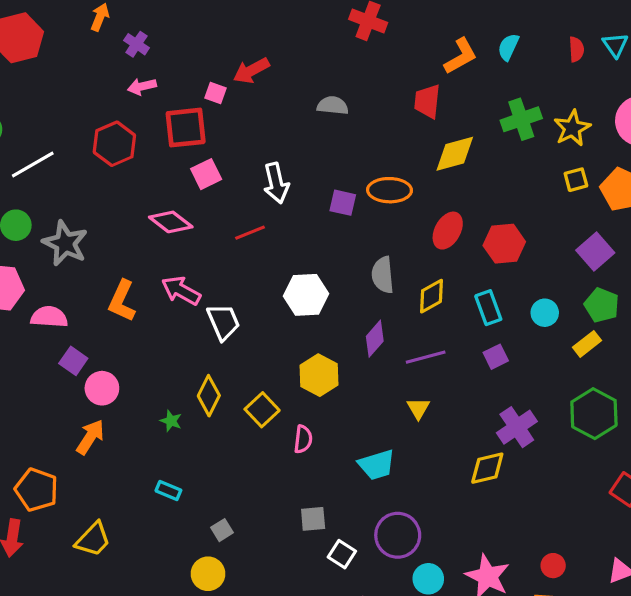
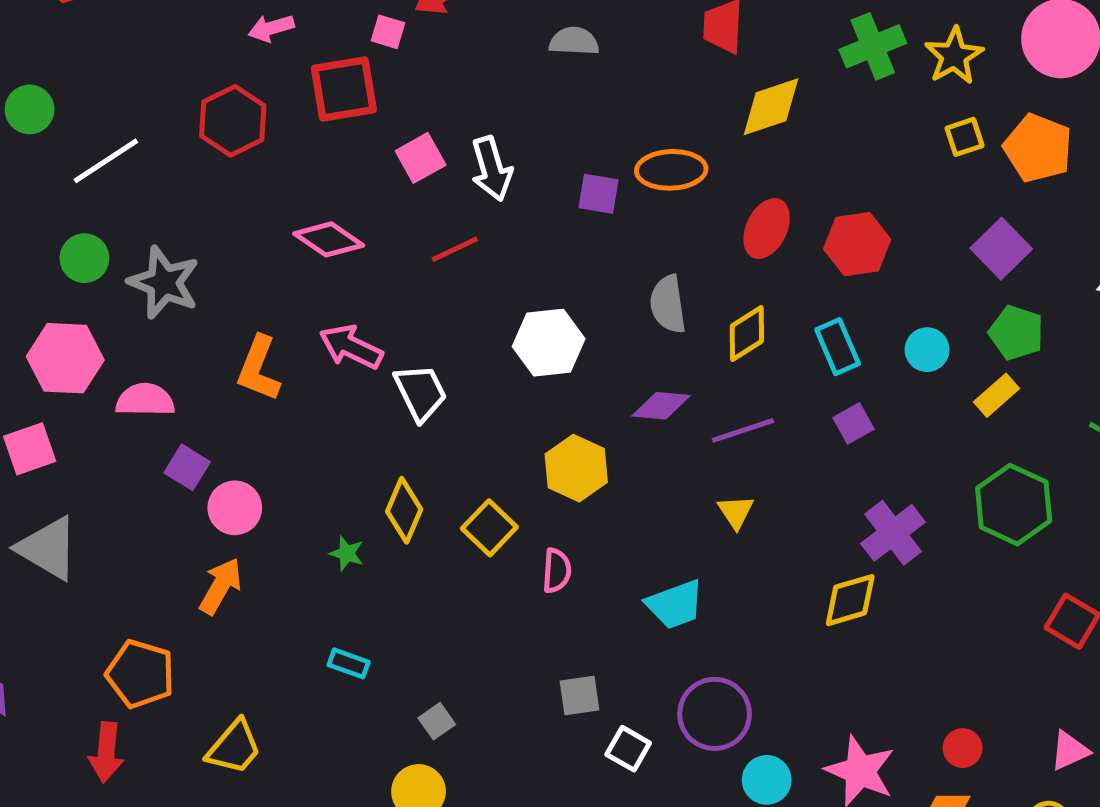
pink square: (206, 174) -> (421, 158), moved
purple diamond: (375, 339) -> (661, 406), turned 57

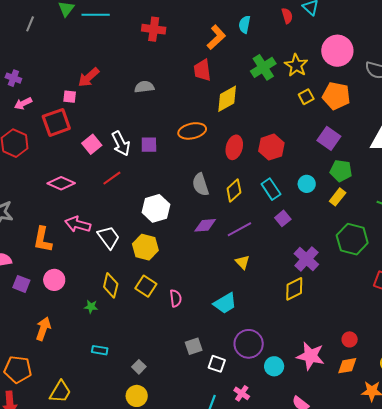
purple square: (599, 194) -> (149, 145), moved
yellow hexagon: (576, 468) -> (145, 247), moved
pink circle: (235, 508) -> (54, 280), moved

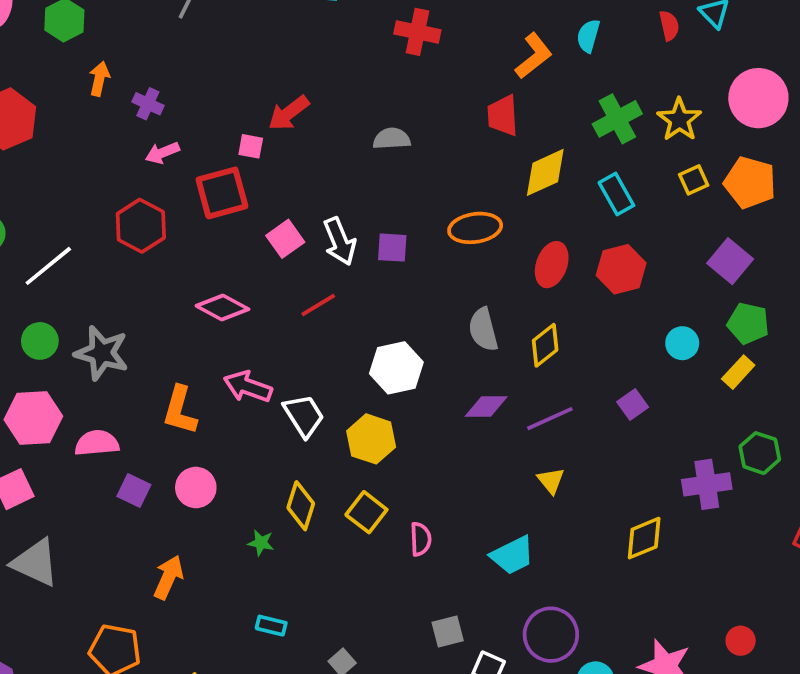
cyan rectangle: (271, 189) -> (616, 194), moved
green hexagon: (352, 239) -> (760, 453), size x0.7
purple cross: (306, 259) -> (707, 484), moved, turned 35

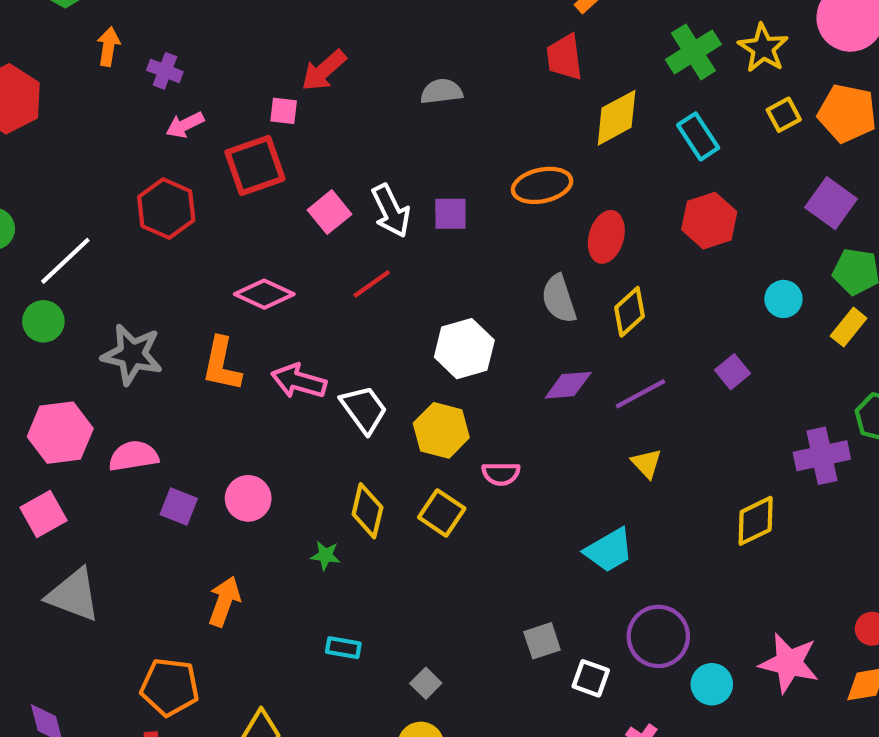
red ellipse: (552, 265) -> (606, 237), moved
green circle: (40, 341) -> (43, 321), moved
orange L-shape: (180, 410) -> (222, 364), moved
pink semicircle: (421, 539) -> (501, 474), moved, turned 96

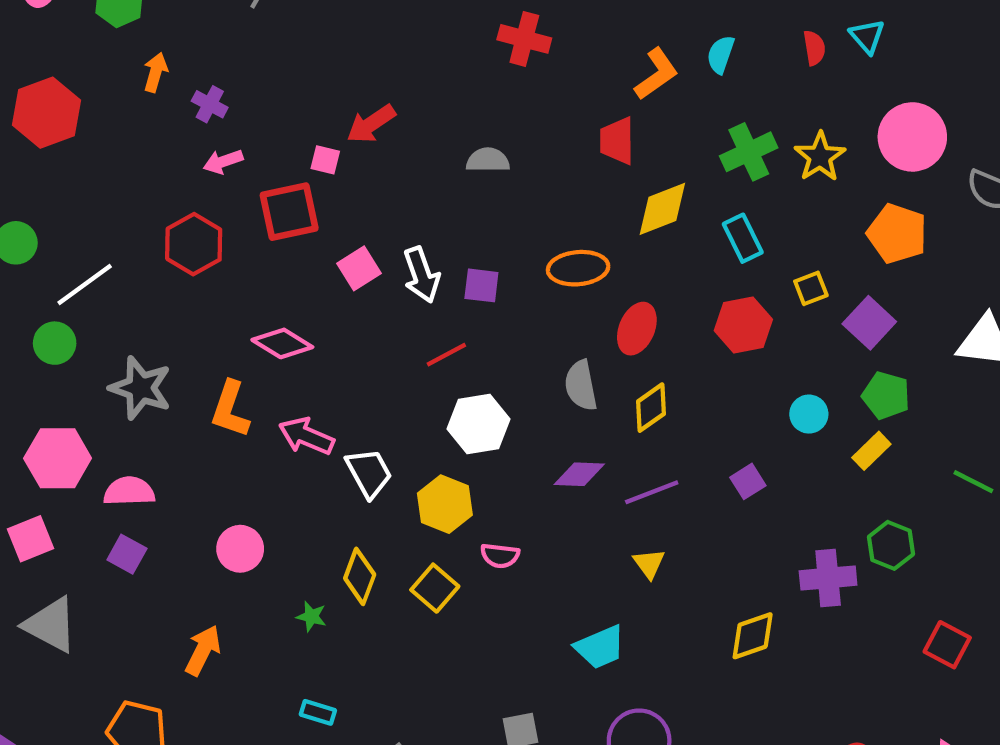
yellow square: (784, 115) -> (811, 288), moved
red line: (372, 284) -> (446, 355), moved
purple square: (179, 506) -> (127, 554), moved

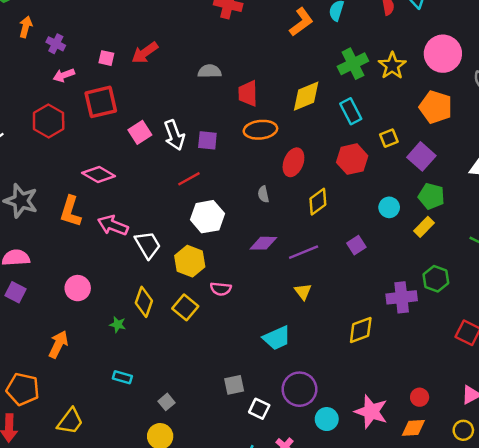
red trapezoid: (617, 141) -> (248, 93), moved
pink square: (325, 160) -> (106, 58), moved
gray semicircle: (581, 385) -> (263, 194), size x0.6
yellow diamond: (651, 408) -> (318, 202), moved

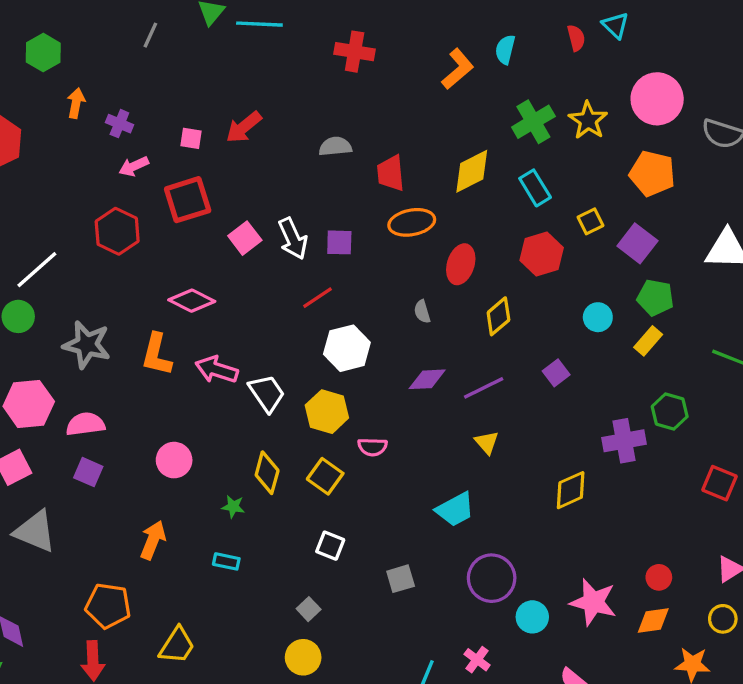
cyan rectangle: (122, 377) -> (226, 561), moved
white square: (259, 409) -> (330, 546), moved

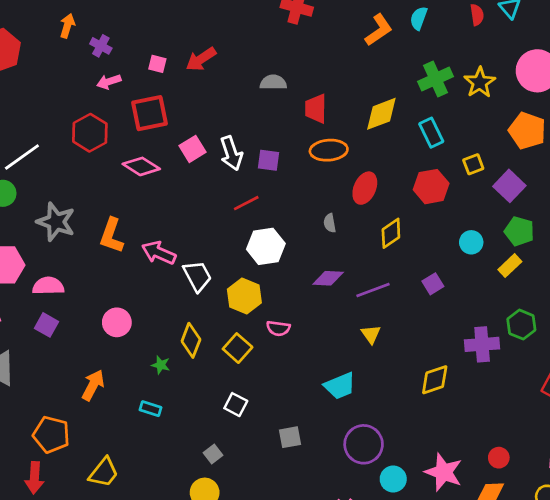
pink diamond: (192, 301) -> (141, 166), moved

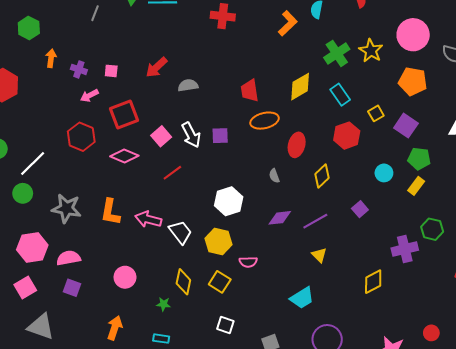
pink square: (157, 64) -> (111, 71), moved
gray semicircle: (273, 82) -> (188, 85), moved
red line: (246, 203) -> (172, 173), moved

